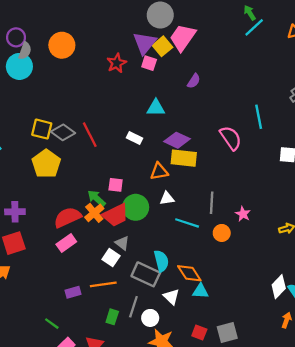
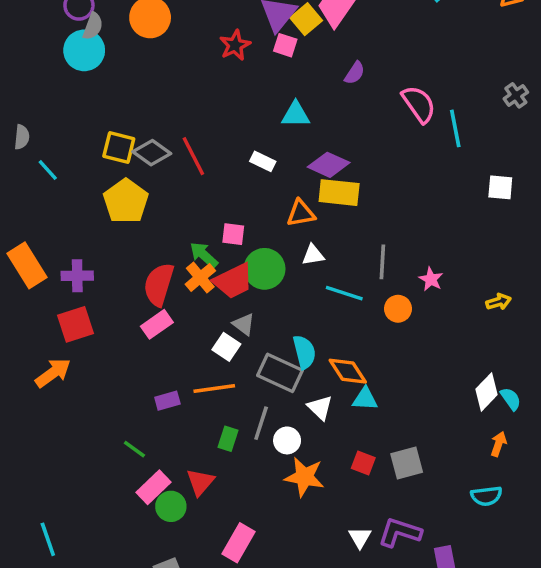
pink semicircle: (231, 138) -> (419, 104), moved
red semicircle: (67, 217) -> (159, 284), turned -48

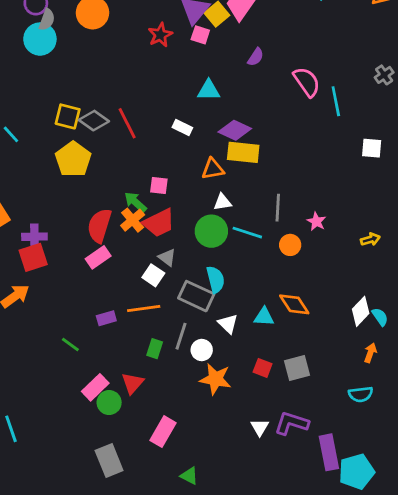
green circle: (264, 269) -> (211, 231), moved
purple cross: (77, 276) -> (34, 237), moved
orange diamond: (348, 371) -> (294, 304), moved
green line: (134, 449) -> (70, 344), moved

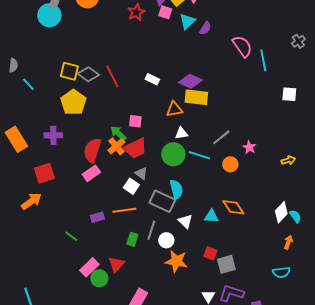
cyan triangle: (209, 90) -> (187, 21), moved, turned -42
gray line: (278, 208) -> (221, 137), turned 48
purple cross: (34, 237) -> (53, 135), moved
gray square: (297, 368) -> (226, 264), moved

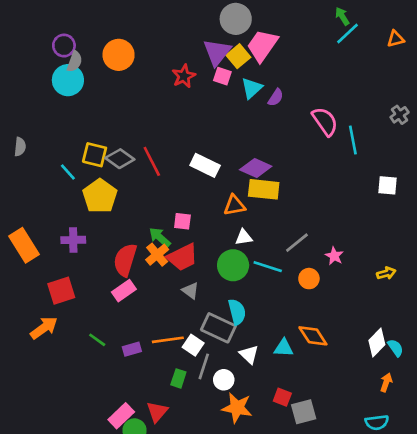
white rectangle: (152, 79) -> (205, 165), size x1.5
cyan line: (28, 84) -> (68, 172), moved
white square: (131, 186) -> (193, 345), moved
green line: (71, 236) -> (97, 340), moved

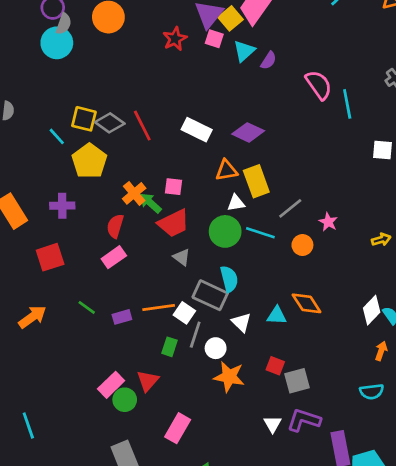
yellow rectangle: (264, 189) -> (256, 181), moved, turned 64
orange cross: (157, 255) -> (134, 193), moved
red semicircle: (125, 260) -> (115, 226), size x0.7
orange arrow: (44, 328) -> (32, 317), moved

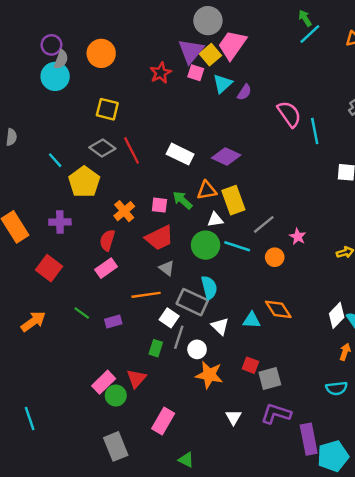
yellow square: (84, 119) -> (107, 109), moved
green arrow: (150, 203) -> (182, 200), moved
red square: (50, 257) -> (49, 268), turned -35
orange line: (159, 307) -> (146, 295), moved
white triangle: (273, 424) -> (233, 417), moved

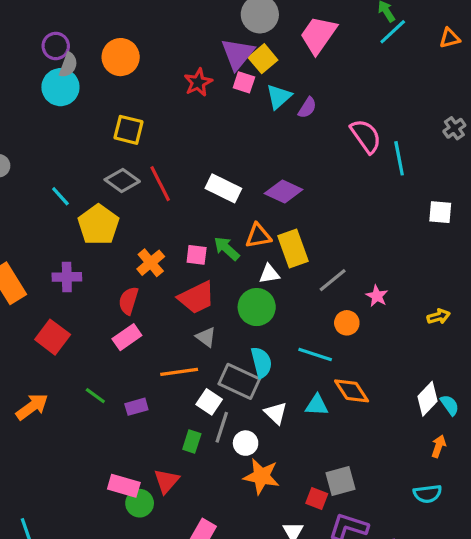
pink trapezoid: (232, 45) -> (318, 35), moved
cyan line: (237, 246) -> (315, 354), moved
red square: (250, 365) -> (317, 498), moved
pink rectangle: (104, 382) -> (124, 486), turned 60

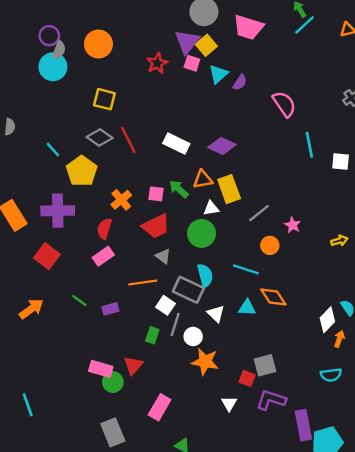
pink trapezoid: (318, 35) -> (248, 27), turned -108
cyan line: (399, 158) -> (309, 145), moved
purple cross: (67, 277) -> (58, 211), size x1.5
white diamond: (428, 399) -> (327, 320), moved

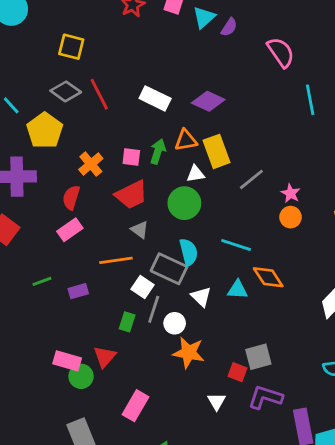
green arrow: (179, 189) -> (158, 151), turned 66
orange circle: (270, 245) -> (291, 217), moved
green line: (79, 301) -> (42, 281), turned -56

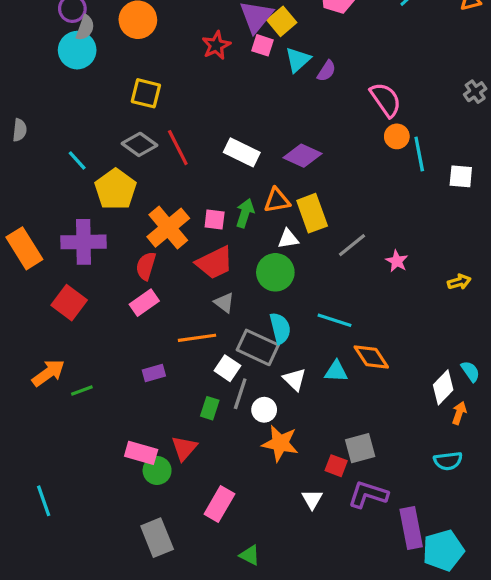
orange cross: (91, 164) -> (168, 228), size x1.5
orange circle: (291, 217) -> (397, 136), moved
green line: (42, 281) -> (82, 391), moved

